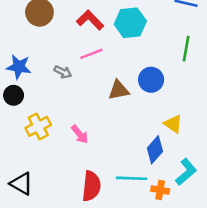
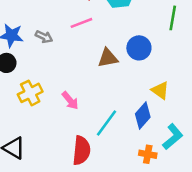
gray arrow: (63, 72) -> (44, 37), moved
cyan line: (132, 178) -> (106, 123), moved, turned -56

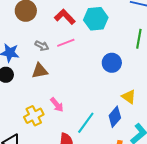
gray arrow: (44, 37) -> (42, 46), moved
brown triangle: (108, 58) -> (40, 71), moved
yellow cross: (30, 93) -> (34, 116), moved

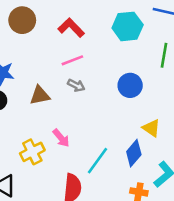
cyan hexagon: (96, 19) -> (128, 26), moved
gray arrow: (42, 46) -> (76, 85), moved

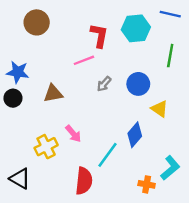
red L-shape: (71, 28) -> (99, 35), moved, turned 55
gray arrow: (76, 85) -> (104, 84), moved, turned 105
yellow triangle: (151, 128) -> (160, 109), moved
blue diamond: (134, 153) -> (135, 135), moved

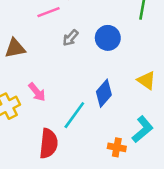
yellow triangle: (160, 109) -> (146, 80), moved

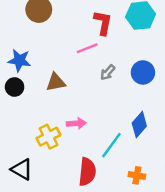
pink arrow: (37, 92) -> (76, 123), turned -54
orange cross: (117, 147) -> (137, 175), moved

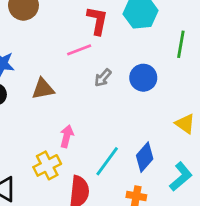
pink arrow: (76, 123) -> (67, 136), turned -72
blue diamond: (139, 125) -> (145, 157), moved
yellow cross: (48, 137) -> (47, 165), moved

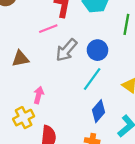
gray arrow: (103, 78) -> (66, 50), size x1.6
cyan line: (107, 161) -> (92, 79), moved

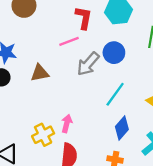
blue circle: (97, 50) -> (114, 53), moved
pink arrow: (39, 95) -> (67, 124), moved

